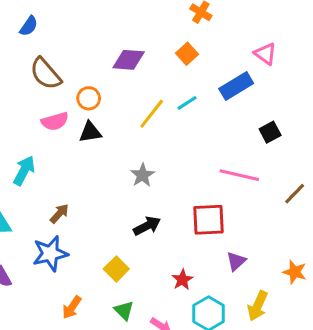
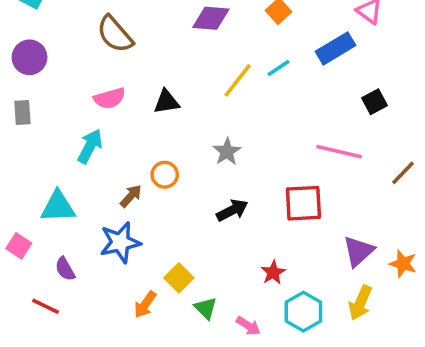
orange circle: (89, 98) -> (165, 175), moved
pink semicircle: (55, 121) -> (110, 98), moved
purple triangle: (236, 261) -> (359, 251), moved, size x1.4
yellow square: (116, 269) -> (179, 278), moved

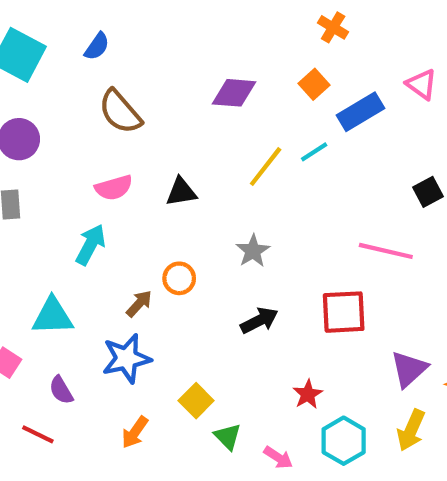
blue rectangle: (335, 48) -> (360, 112), moved
orange arrow: (145, 305) -> (135, 432), moved

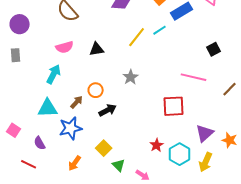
cyan triangle: (53, 316) -> (48, 108), moved
black arrow: (259, 321) -> (108, 110), moved
cyan hexagon: (344, 441) -> (180, 154), moved

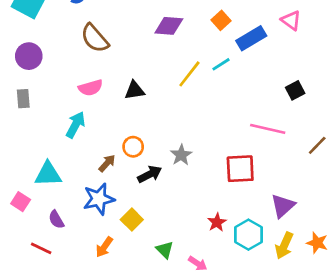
gray star: (131, 77) -> (181, 155), moved
cyan triangle: (48, 108) -> (48, 174), moved
orange star: (230, 140) -> (317, 243), moved
yellow square: (104, 148) -> (132, 220), moved

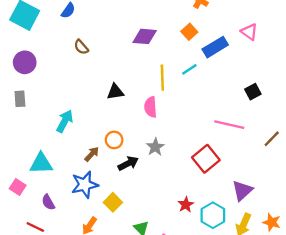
brown semicircle: (95, 38) -> (81, 47), size x0.6
yellow line: (189, 74) -> (162, 78), turned -40
pink semicircle: (91, 88) -> (151, 107), moved, turned 102
red square: (240, 169) -> (206, 159), turned -36

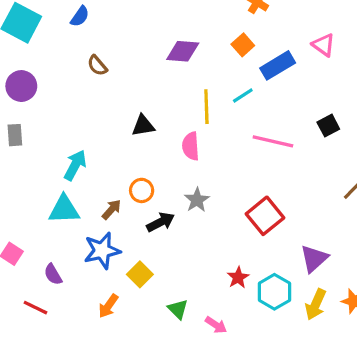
pink line: (229, 125) -> (273, 141), moved
cyan triangle: (41, 163) -> (64, 209), moved

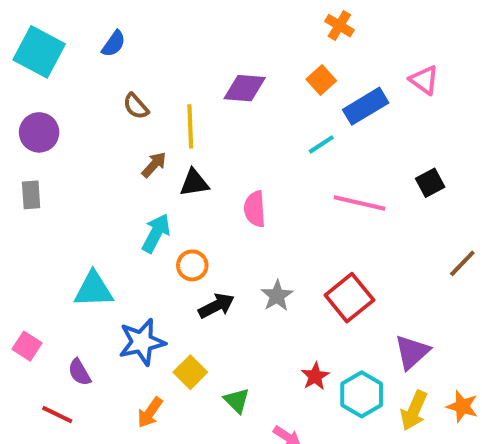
yellow line: (206, 107) -> (190, 126), moved
cyan arrow: (75, 165) -> (156, 233), moved
gray star: (197, 200) -> (277, 296), moved
brown arrow: (111, 209) -> (154, 165), moved
green triangle: (178, 309) -> (237, 400), moved

